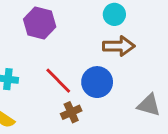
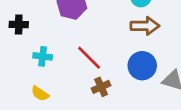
blue circle: (97, 82) -> (142, 66), moved

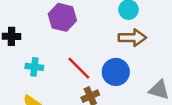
blue circle: (142, 66) -> (116, 72), moved

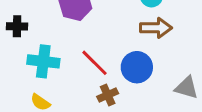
cyan cross: (34, 67) -> (43, 61), size x1.5

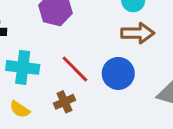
brown cross: (108, 95) -> (64, 102), moved

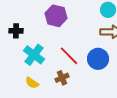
cyan cross: (23, 67) -> (34, 55), turned 30

